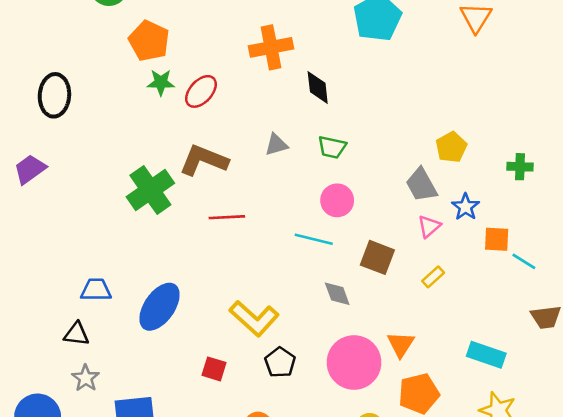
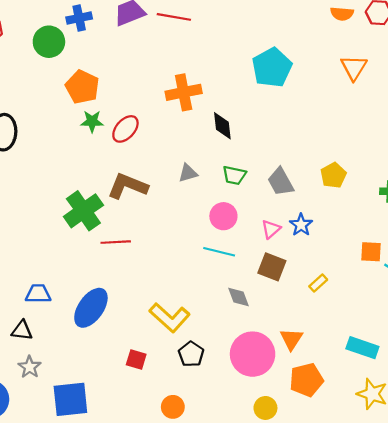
gray trapezoid: (421, 185) -> (281, 182), moved
pink circle: (337, 200) -> (223, 216), moved
blue star: (466, 207) -> (301, 225), moved
red line: (227, 217) -> (116, 242), moved
pink triangle: (429, 226) -> (271, 229), moved

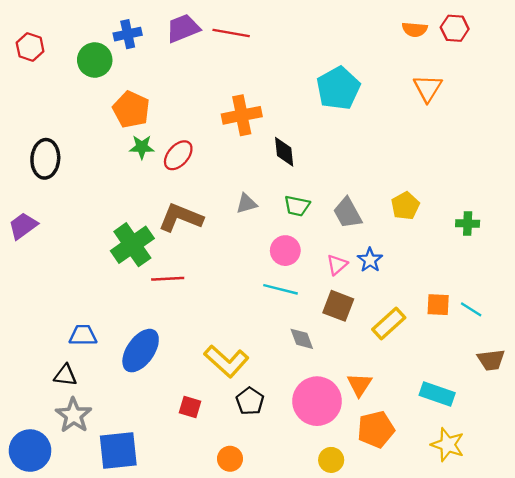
orange square: (371, 252) -> (438, 305), moved
yellow rectangle: (318, 283) -> (389, 323), size x1.6
gray star: (30, 367) -> (74, 415), size x1.4

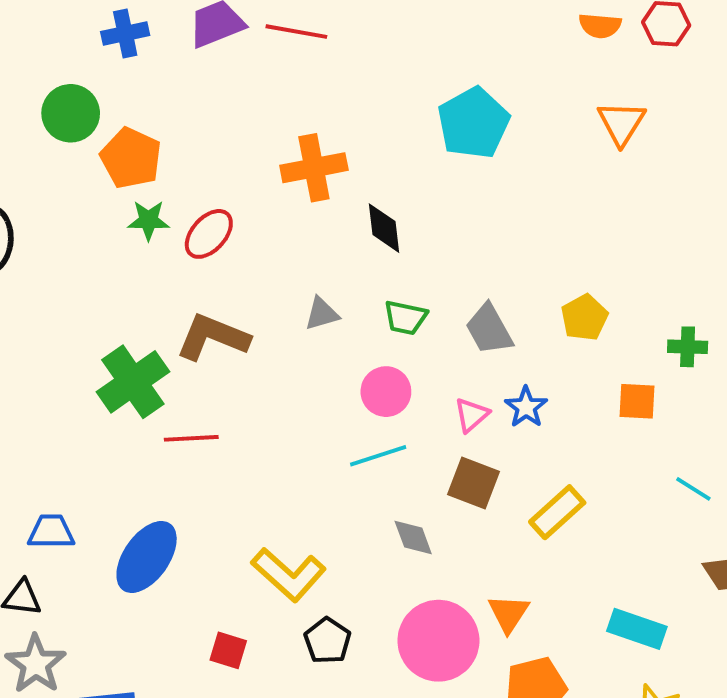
green circle: (95, 60) -> (71, 113), moved
cyan line: (281, 289) -> (378, 456), turned -32
orange square: (438, 305) -> (637, 401), moved

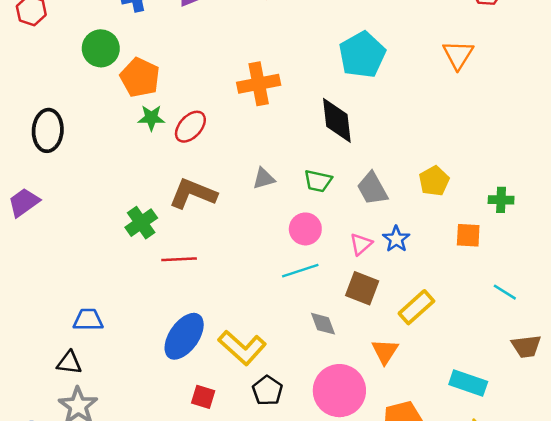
black diamond: (384, 228) -> (337, 120), moved, size x1.4
green cross: (133, 382) -> (141, 223), size x0.7
blue ellipse: (147, 557) -> (184, 336), moved
orange triangle: (509, 613) -> (385, 351), moved

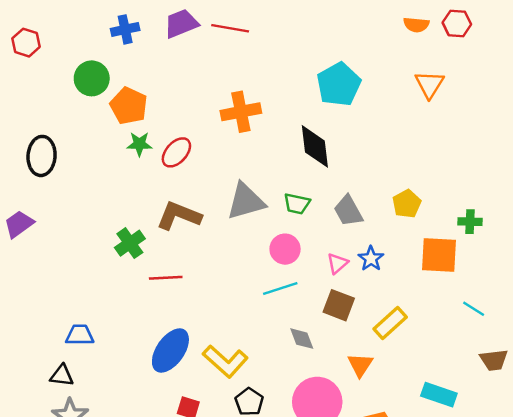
gray triangle: (264, 178) -> (246, 201), size x1.8
orange square: (468, 235) -> (439, 255), size x1.6

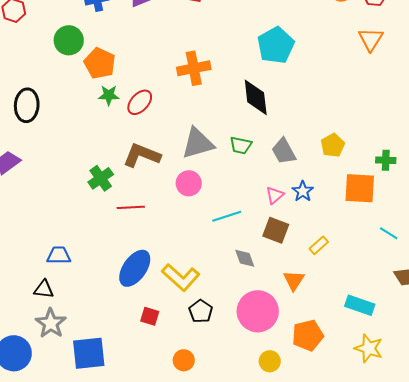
orange triangle: (429, 84) -> (371, 39), moved
pink circle: (285, 249) -> (189, 183), moved
yellow rectangle: (390, 323) -> (319, 245), size x0.7

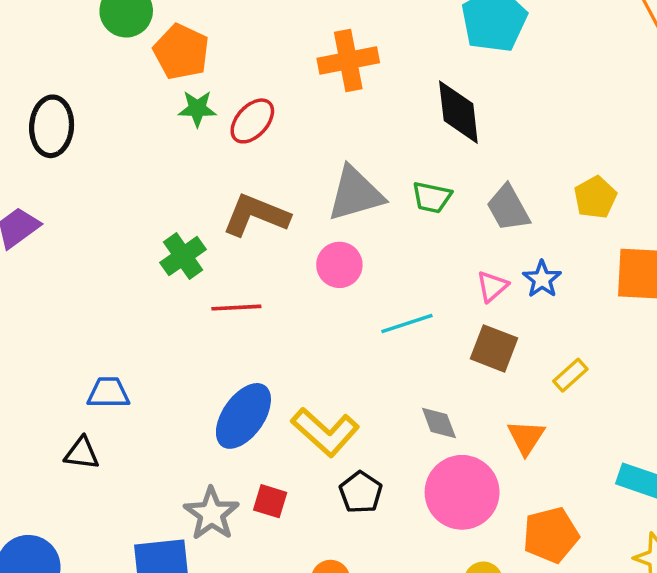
gray diamond: (245, 258) -> (439, 423), moved
gray star: (51, 323) -> (211, 514), moved

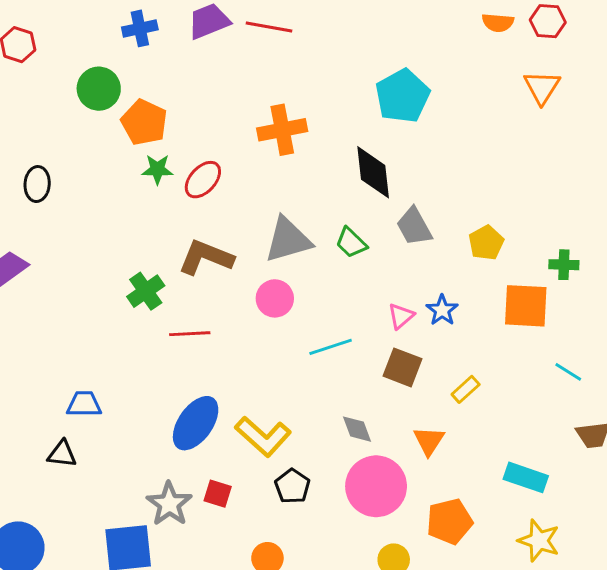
black ellipse: (52, 126) -> (37, 184), size x0.7
green trapezoid: (432, 197) -> (351, 243), turned 32
gray trapezoid: (508, 208) -> (414, 227), moved

